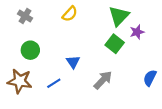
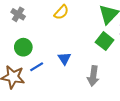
gray arrow: (103, 80) -> (93, 76), turned 144
blue line: (54, 83) -> (37, 67), moved

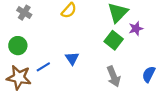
green circle: (23, 47) -> (18, 46), moved
gray arrow: (93, 76) -> (114, 76), moved, turned -30

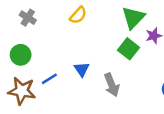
gray arrow: (114, 76) -> (112, 85), moved

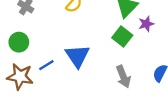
blue triangle: (82, 69) -> (77, 56), size x1.6
gray arrow: (112, 85) -> (123, 77), moved

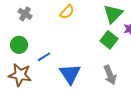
blue triangle: (77, 56) -> (70, 74), moved
blue line: (46, 65) -> (44, 57), moved

